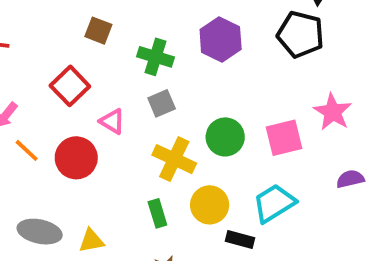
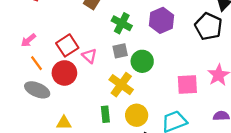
red square: (70, 86) -> (67, 45), moved
green circle: (225, 137) -> (142, 61), moved
gray ellipse: (40, 232) -> (37, 90), moved

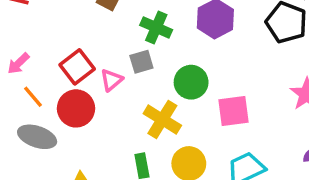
gray square: (120, 51) -> (141, 62), moved
pink triangle: (89, 56) -> (111, 80), turned 42
pink square: (187, 85) -> (234, 111), moved

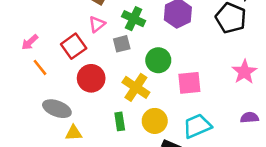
pink triangle: (111, 80) -> (97, 24), moved
red circle: (76, 108) -> (91, 78), moved
gray ellipse: (37, 137) -> (57, 109), moved

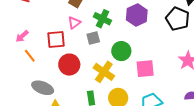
red square: (74, 46) -> (56, 40), turned 30

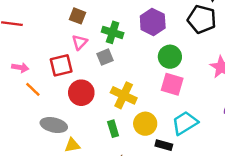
pink arrow: (22, 36) -> (20, 68), turned -120
green circle: (121, 51) -> (170, 57), moved
pink square: (145, 69) -> (172, 84), turned 30

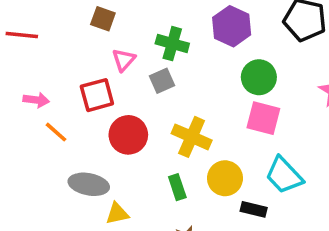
brown square: (78, 16) -> (103, 19), moved
cyan trapezoid: (185, 123) -> (284, 175), turned -100

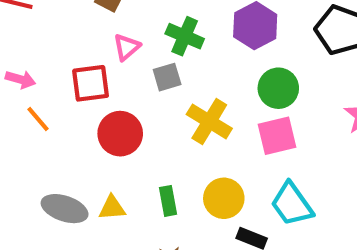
pink square: (263, 118) -> (277, 136), turned -36
yellow cross: (192, 137) -> (209, 121), moved
gray ellipse: (89, 184) -> (65, 209), moved
yellow triangle: (117, 214) -> (112, 208), moved

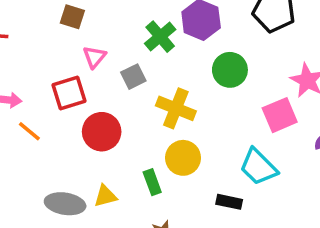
green cross: (185, 36) -> (160, 37), moved, turned 36
pink square: (277, 136) -> (280, 115), moved
yellow circle: (224, 198) -> (183, 158), moved

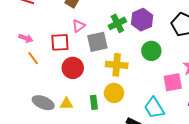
gray square: (133, 77) -> (97, 42), size x1.5
yellow cross: (176, 108) -> (117, 65), turned -30

